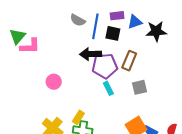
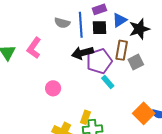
blue triangle: (135, 22) -> (120, 20), moved
black star: (156, 31) -> (139, 29), moved
pink L-shape: (30, 46) -> (34, 48), moved, turned 140
gray square: (140, 87) -> (136, 62), moved

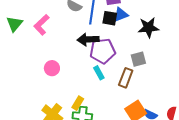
blue triangle: (120, 20) -> (121, 15), moved
brown rectangle: (122, 50) -> (126, 78), moved
cyan rectangle: (108, 82) -> (99, 73), moved

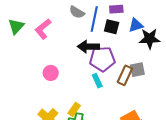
blue triangle: (121, 15) -> (136, 25), moved
brown rectangle: (126, 78) -> (125, 75), moved

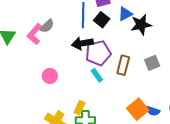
gray semicircle: (77, 12) -> (47, 26), moved, turned -63
black square: (112, 27) -> (102, 20), turned 35
gray square: (137, 70) -> (152, 63), moved

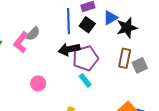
brown rectangle: (123, 65) -> (125, 58), moved

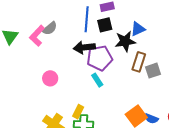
blue triangle: (110, 18) -> (138, 29), moved
black square: (87, 25) -> (105, 25), turned 35
black star: (127, 28) -> (125, 41), moved

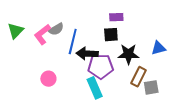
blue line: (87, 19) -> (73, 42), moved
blue triangle: (138, 29) -> (159, 48), moved
cyan rectangle: (97, 80) -> (95, 88), size x1.5

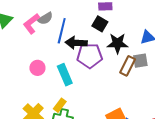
black square: (111, 35) -> (100, 24), turned 35
gray square: (151, 87) -> (140, 61), moved
cyan rectangle: (95, 88) -> (65, 75), moved

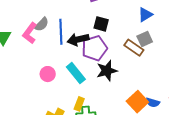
black square: (100, 24) -> (101, 24), moved
black star: (117, 43) -> (107, 71), moved
brown rectangle: (128, 66) -> (134, 48), turned -66

